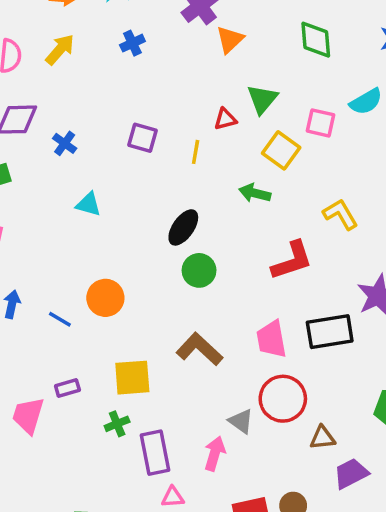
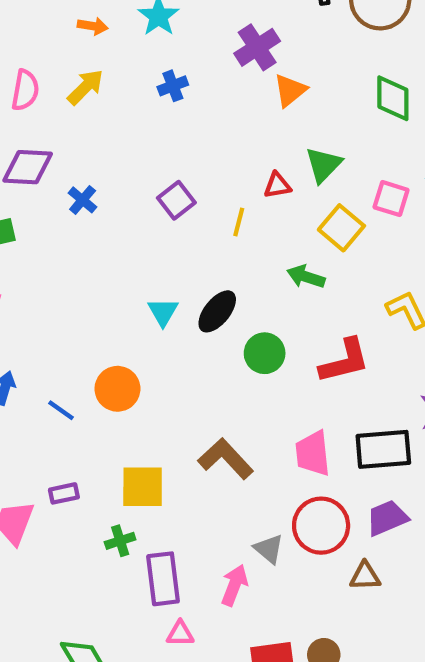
purple square: (143, 138) -> (176, 200), turned 32
cyan triangle: (88, 204) -> (163, 312), moved, turned 40
green circle: (199, 270) -> (265, 353), moved
purple trapezoid: (351, 473) -> (387, 518), moved

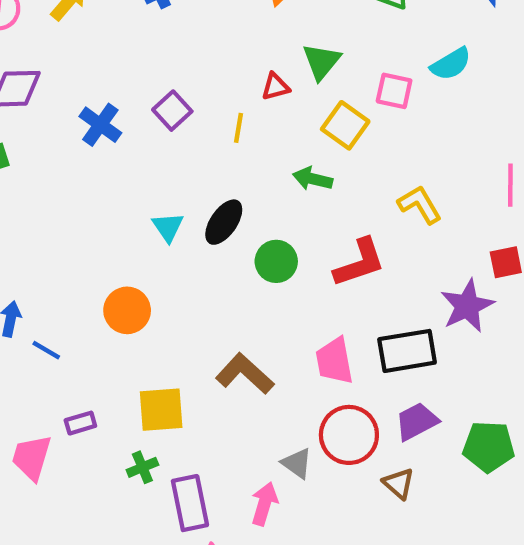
blue cross: (83, 200) -> (100, 125), moved, size x1.4
blue line: (61, 410) -> (46, 350), moved
brown triangle: (365, 576) -> (399, 483), turned 48

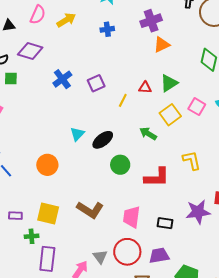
black rectangle: (407, 351) -> (165, 223), size x0.6
brown L-shape: (245, 374) -> (90, 210), turned 152
purple rectangle: (80, 423) -> (15, 216), moved

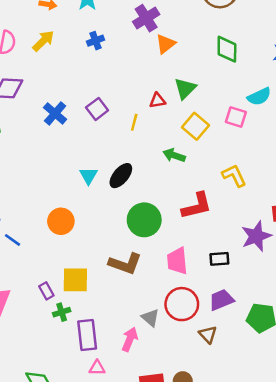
pink square: (197, 107) -> (236, 117), moved
green circle: (120, 165) -> (144, 220), moved, size x1.4
purple rectangle: (15, 216) -> (46, 291), moved, turned 72

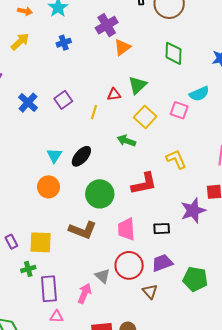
orange circle: (61, 221) -> (48, 187), moved
purple rectangle: (46, 291) -> (11, 242), moved

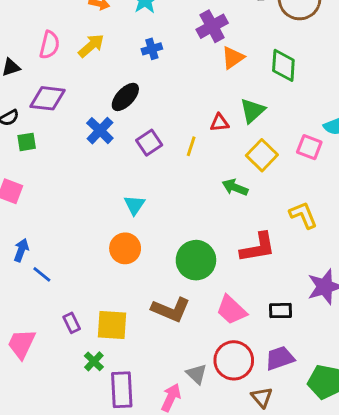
green diamond: (173, 53) -> (283, 65), moved
purple square: (63, 100) -> (149, 143), moved
black ellipse: (81, 156) -> (125, 97), moved
pink trapezoid: (126, 229) -> (231, 310), turned -45
green cross: (28, 269) -> (94, 361), turned -32

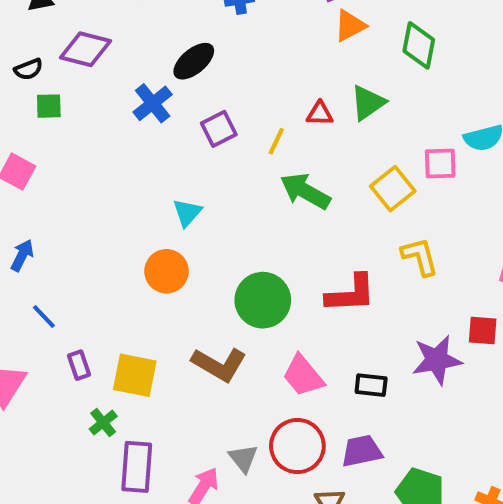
pink square: (309, 147) -> (440, 163), turned -30
yellow square: (262, 155) -> (393, 189), moved
green arrow: (235, 187) -> (305, 191), moved, size x1.4
blue line: (42, 274) -> (44, 317), moved

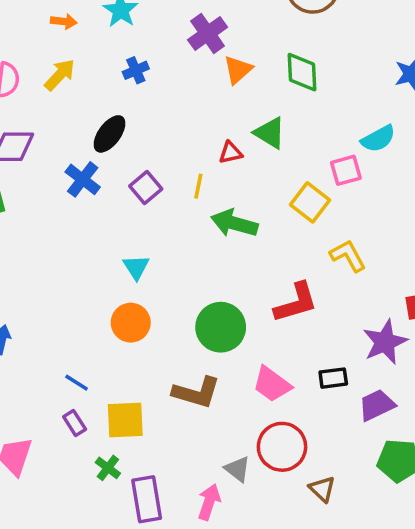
green triangle: (368, 103) -> (270, 133), turned -40
blue line: (44, 317) -> (77, 383), moved
purple trapezoid: (362, 451) -> (377, 405), moved

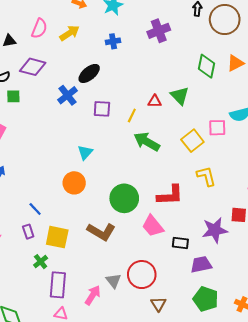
orange triangle: (238, 70) -> (235, 63), moved
purple square: (146, 188) -> (102, 109), turned 30
pink trapezoid: (272, 384) -> (153, 226), moved

